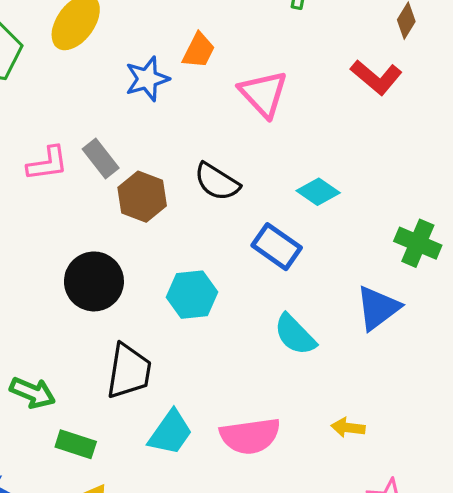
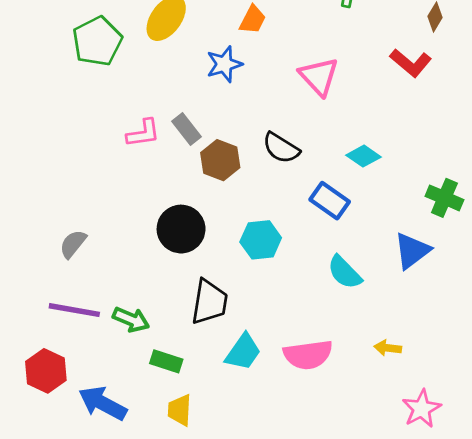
orange trapezoid: (199, 51) -> (253, 20), moved

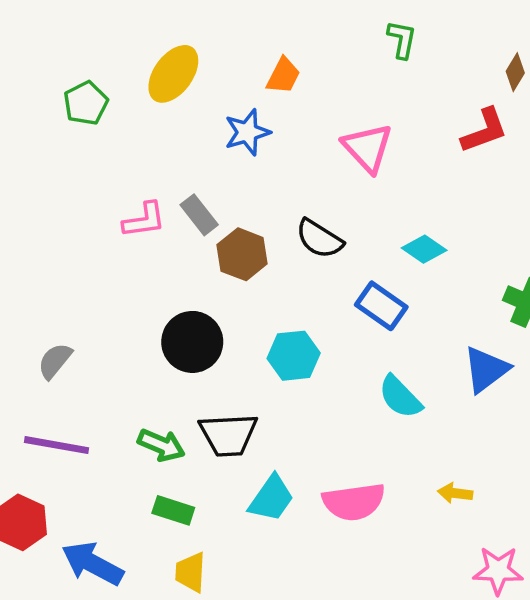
green pentagon: (97, 41) -> (86, 103), size x0.7
red L-shape: (411, 63) -> (484, 131), turned -60
black trapezoid: (209, 302) -> (228, 435), turned 78
green arrow: (131, 320) -> (161, 445), moved
pink star: (422, 409) -> (498, 570), turned 30

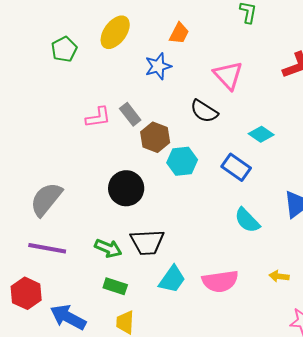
black semicircle: (319, 239) -> (204, 111), moved
cyan hexagon: (294, 356) -> (182, 161), moved
gray semicircle: (55, 361) -> (46, 199), size x1.6

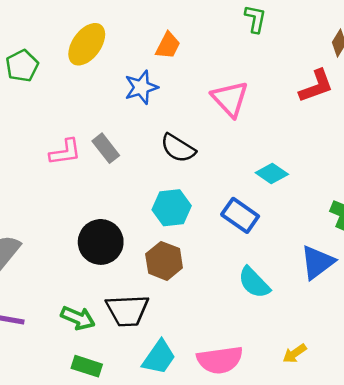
black semicircle: (204, 111) -> (178, 148), moved
brown hexagon: (155, 137) -> (164, 261), moved
yellow arrow: (279, 276) -> (295, 353), turned -42

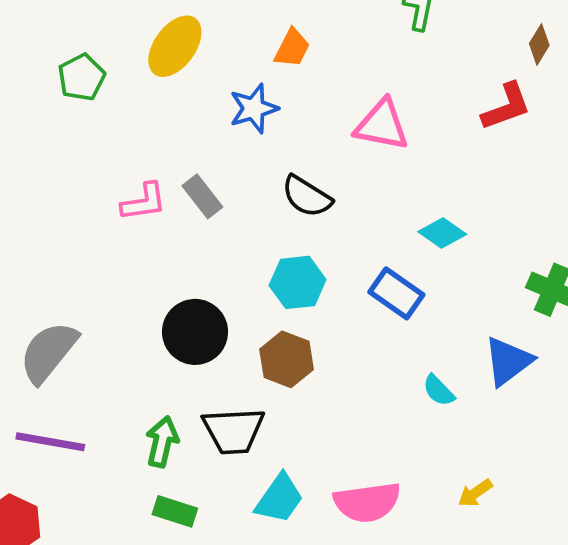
pink triangle: (230, 99) -> (382, 125), turned -36
cyan semicircle: (254, 283) -> (439, 391), moved, size x0.7
green arrow: (78, 318) -> (162, 442), turned -100

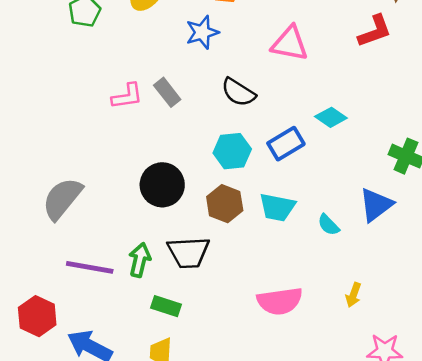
blue rectangle: (396, 293) -> (286, 144), moved, turned -66
purple line: (50, 442) -> (90, 267), moved
yellow arrow: (475, 493) -> (353, 295), turned -35
cyan trapezoid: (279, 499) -> (277, 207), moved, turned 66
green rectangle: (175, 511) -> (166, 306), moved

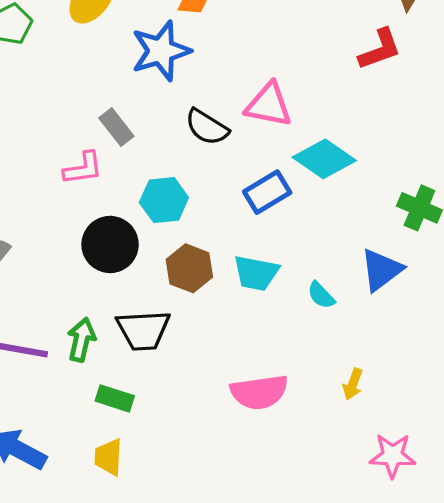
blue star: (202, 32) -> (161, 51), size x1.4
pink triangle: (290, 44) -> (269, 105), moved
pink L-shape: (127, 96) -> (83, 168), moved
cyan diamond: (331, 117) -> (324, 159), size x1.5
cyan hexagon: (232, 151) -> (164, 200), moved

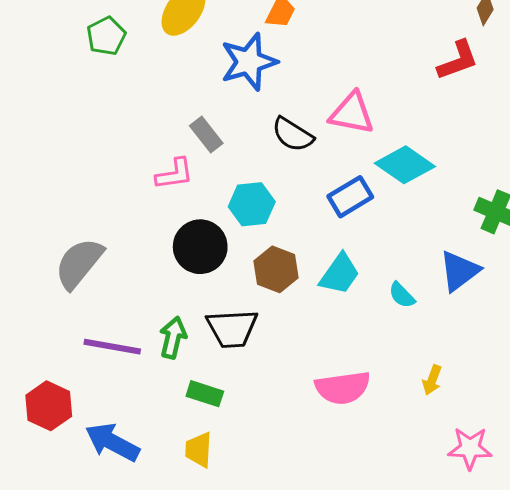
cyan trapezoid: (256, 273) -> (340, 274), turned -66

